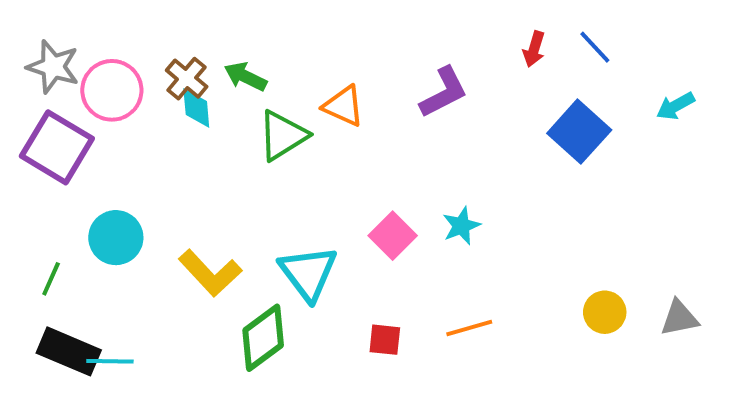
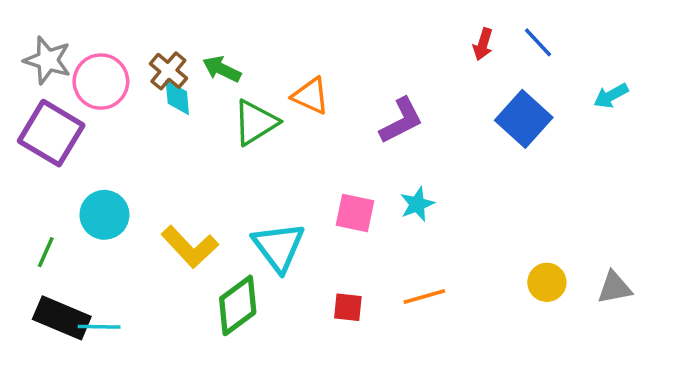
purple L-shape: (444, 92) -> (401, 121), moved
pink square: (393, 236) -> (355, 213), turned -33

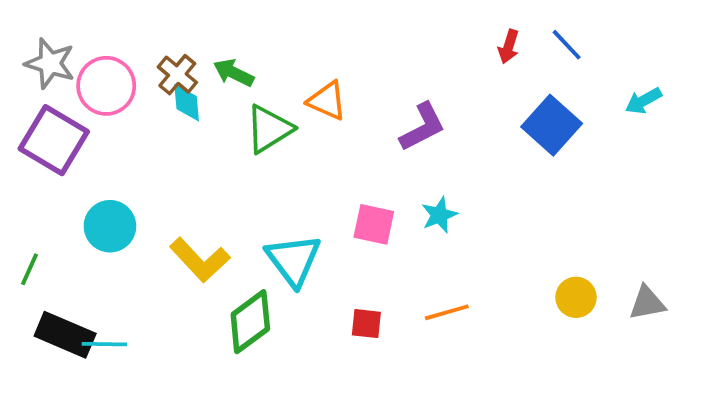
green line: (46, 252) -> (29, 269), moved

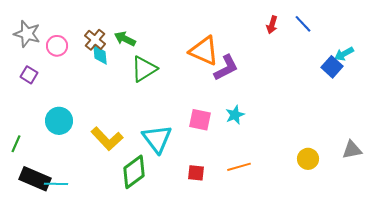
pink circle: (106, 86) -> (57, 46), size x0.7
orange triangle: (327, 101) -> (204, 51), moved, size x1.4
blue square: (552, 125) -> (332, 67), moved, size x0.7
purple square: (54, 140) -> (29, 75), size x0.5
gray triangle: (647, 303) -> (352, 150), moved

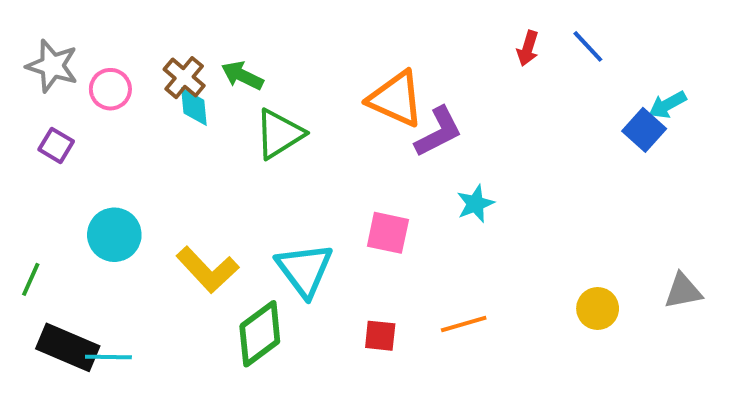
cyan star: (235, 115) -> (475, 204), moved

